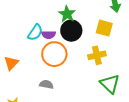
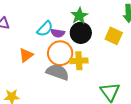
yellow cross: (97, 55) -> (79, 61), moved
orange triangle: (11, 63) -> (26, 55), moved
gray semicircle: (46, 84) -> (58, 72), moved, size x1.6

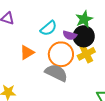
purple semicircle: (58, 33) -> (70, 35), moved
yellow cross: (79, 61) -> (86, 54), moved, turned -30

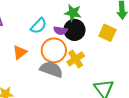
green star: (84, 19) -> (73, 13), turned -30
yellow cross: (86, 54) -> (76, 59), moved

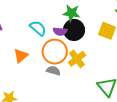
cyan semicircle: (39, 26) -> (38, 28), turned -90
gray semicircle: (51, 69) -> (53, 71), size x0.6

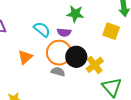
black circle: (74, 30) -> (76, 57), moved
yellow cross: (77, 59) -> (95, 65), moved

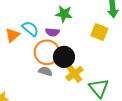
orange triangle: (25, 57) -> (12, 35), moved
yellow cross: (95, 65) -> (74, 74), moved

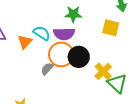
purple semicircle: (52, 32) -> (64, 34), size x1.5
gray semicircle: (45, 71) -> (47, 69), moved, turned -56
yellow cross: (74, 74) -> (103, 71), moved

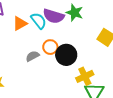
purple semicircle: (64, 34) -> (54, 16), moved
orange circle: (61, 54) -> (50, 47), size x0.6

